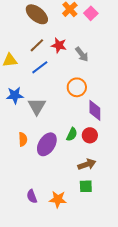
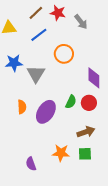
orange circle: (77, 87) -> (64, 54), moved
orange star: (58, 199) -> (61, 153), moved

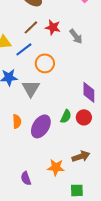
blue line: (39, 35) -> (24, 49), moved
orange circle: (64, 54) -> (45, 63), moved
brown arrow: (86, 132) -> (81, 156), moved
green square: (85, 154) -> (77, 190), moved

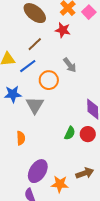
red star: (53, 27) -> (63, 30), moved
gray arrow: (76, 36) -> (70, 65), moved
purple ellipse: (41, 126) -> (38, 171), moved

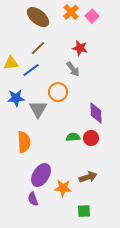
red star: (63, 30) -> (80, 48), moved
orange circle: (49, 80) -> (58, 92), moved
green semicircle: (70, 133) -> (73, 137), turned -120
orange semicircle: (21, 138) -> (24, 142), size x1.5

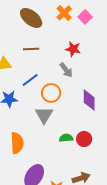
brown line: (38, 48) -> (31, 49), turned 42
blue line: (31, 70) -> (30, 80), moved
gray triangle: (38, 109) -> (44, 115), moved
purple diamond: (96, 113) -> (89, 100), moved

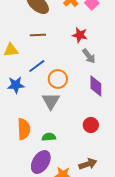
gray arrow: (66, 70) -> (89, 56), moved
green semicircle: (66, 138) -> (49, 137), moved

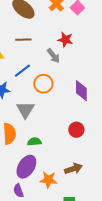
gray arrow: (89, 56) -> (53, 56), moved
gray triangle: (51, 101) -> (25, 110), moved

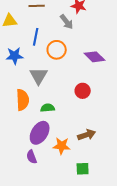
blue line: (22, 71) -> (36, 37), turned -42
purple diamond: (81, 91) -> (95, 57), turned -45
red circle: (76, 130) -> (83, 91), moved

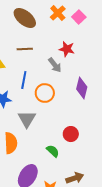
purple diamond: (95, 57) -> (82, 88), moved, turned 60
green semicircle: (48, 108) -> (53, 151), moved, turned 48

